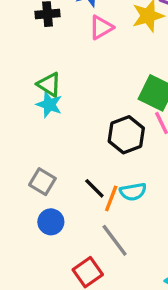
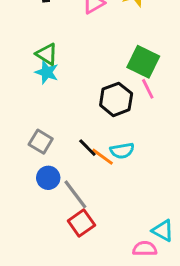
orange line: (111, 198) -> (102, 157), turned -75
gray line: (115, 240) -> (75, 194), moved

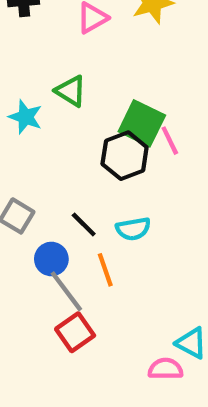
green triangle: (47, 54) -> (71, 91), moved
green square: (143, 62) -> (142, 123), moved
orange line: (102, 157) -> (105, 270), moved, turned 35
blue circle: (48, 178) -> (51, 259), moved

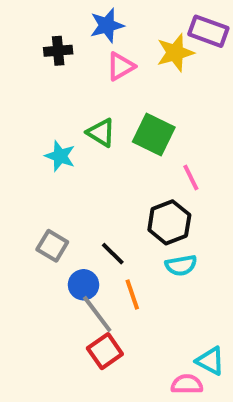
green square: (142, 123) -> (154, 135), moved
black hexagon: (125, 156) -> (169, 222), moved
cyan semicircle: (133, 229) -> (181, 265), moved

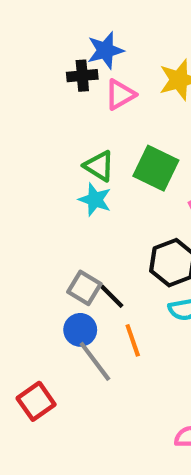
black cross: (58, 51) -> (82, 76), moved
cyan star: (60, 156) -> (95, 200), moved
gray square: (52, 246) -> (84, 288), moved
red square: (105, 351) -> (36, 401), moved

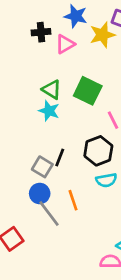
blue star: (105, 50) -> (76, 16), moved, turned 30
black line: (112, 296) -> (60, 157), moved, turned 66

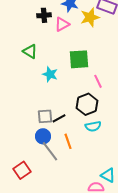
green triangle: (52, 89) -> (30, 51), moved
green square: (88, 91) -> (79, 59), turned -30
black line: (60, 157) -> (59, 118), moved, turned 40
gray square: (42, 167) -> (45, 116), turned -35

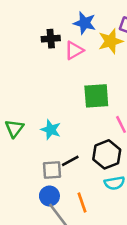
green triangle: (30, 51) -> (14, 128), moved, turned 35
cyan star: (50, 74) -> (51, 130), moved
black line: (59, 118) -> (70, 161), moved

